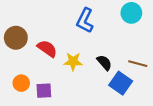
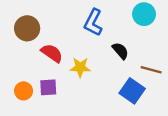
brown circle: (16, 38) -> (27, 28), moved
black semicircle: (104, 63) -> (120, 51), moved
purple square: (44, 91) -> (48, 87), moved

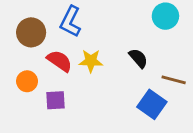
blue L-shape: (93, 22) -> (70, 22), moved
yellow star: (80, 67) -> (91, 61), moved
orange circle: (24, 91) -> (27, 81), moved

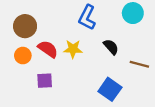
blue L-shape: (70, 22) -> (87, 17), moved
orange circle: (27, 81) -> (23, 56), moved
blue square: (152, 104) -> (110, 89), moved

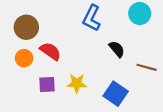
yellow star: (73, 49) -> (77, 83), moved

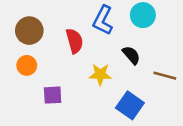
cyan circle: (140, 13) -> (143, 15), moved
red semicircle: (50, 51) -> (74, 41), moved, turned 40
yellow star: (77, 83) -> (100, 74), moved

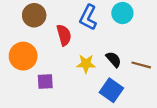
brown circle: (29, 31) -> (34, 15), moved
black semicircle: (131, 55) -> (114, 59), moved
orange circle: (27, 65) -> (23, 56), size x1.6

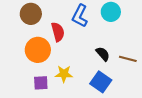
orange circle: (23, 56) -> (38, 50), moved
yellow star: (86, 64) -> (64, 74), moved
purple square: (45, 81) -> (41, 83), moved

